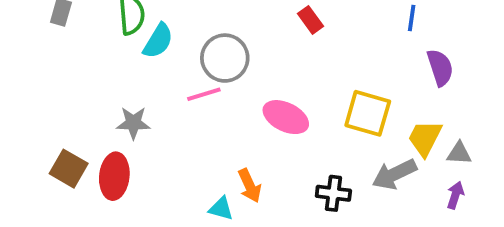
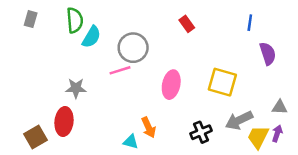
pink ellipse: (286, 117) -> (171, 85), turned 76
yellow trapezoid: (425, 138) -> (258, 137), moved
brown square: (69, 169) -> (35, 137), moved, turned 30
black cross: (333, 193) -> (201, 132), turned -30

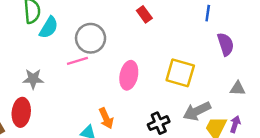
gray triangle: (280, 107) -> (238, 88), moved

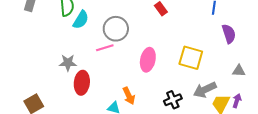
red ellipse: (21, 112) -> (82, 83), moved

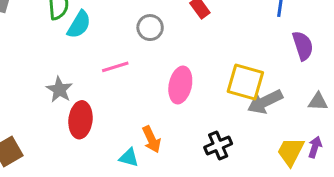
gray circle: (116, 29) -> (150, 28), moved, size x0.7
gray star: (68, 63) -> (59, 90), turned 30
gray arrow: (205, 90) -> (265, 102), moved

